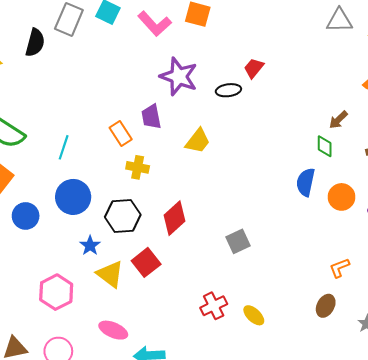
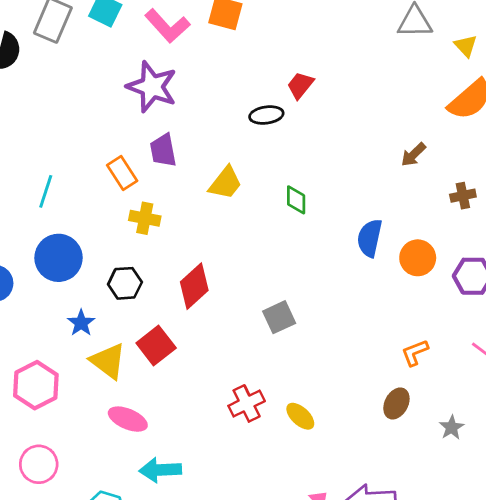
purple star: (179, 76) -> (152, 87), moved
green diamond: (325, 146) -> (296, 200), moved
black hexagon: (123, 216) -> (125, 283), size x0.7
pink ellipse: (113, 330) -> (128, 419), moved

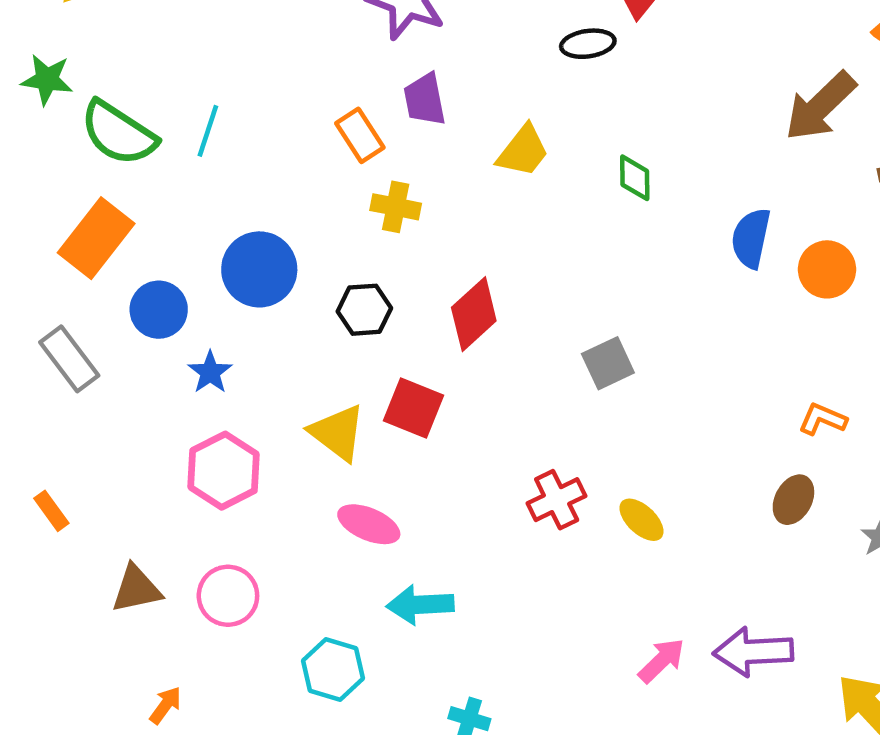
brown arrow: (413, 155) -> (820, 106), size x1.8
cyan line: (46, 191) -> (208, 131), moved
blue star: (81, 323) -> (210, 372), moved
red square: (156, 346) -> (413, 408), turned -30
orange L-shape: (415, 353) -> (823, 419), turned 44

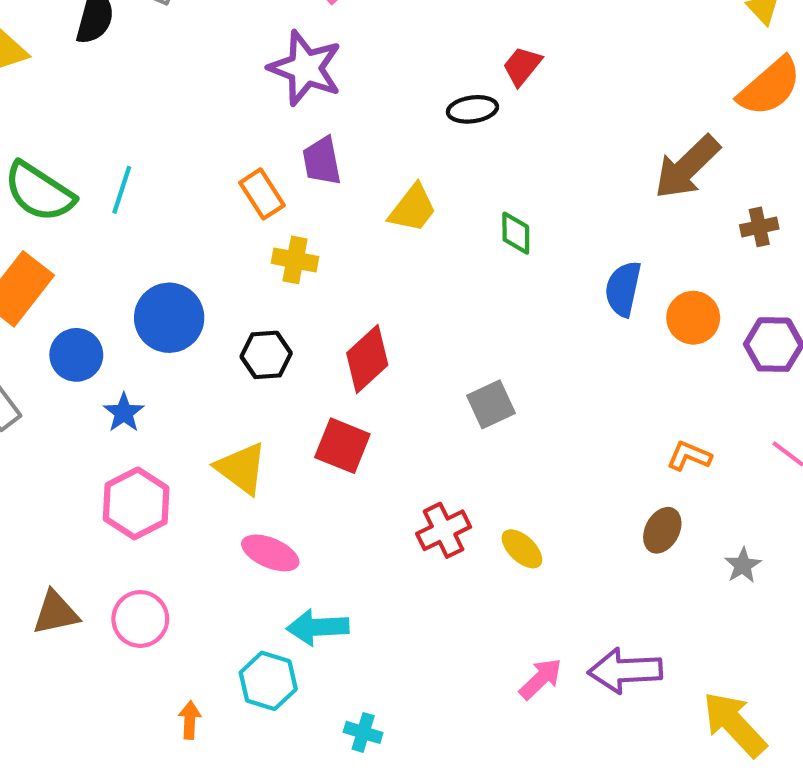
red square: (413, 408) -> (342, 446), moved
cyan hexagon: (333, 670) -> (268, 681), moved
orange arrow: (165, 705) -> (190, 720), moved, turned -33

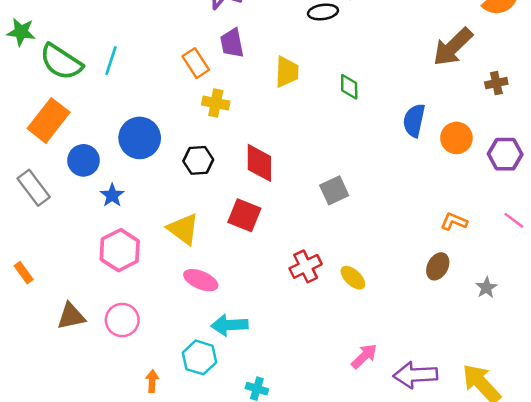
yellow trapezoid: (413, 208) -> (287, 72), turned -36
red diamond: (367, 359) -> (259, 163), turned -48
purple arrow: (625, 671) -> (415, 375), moved

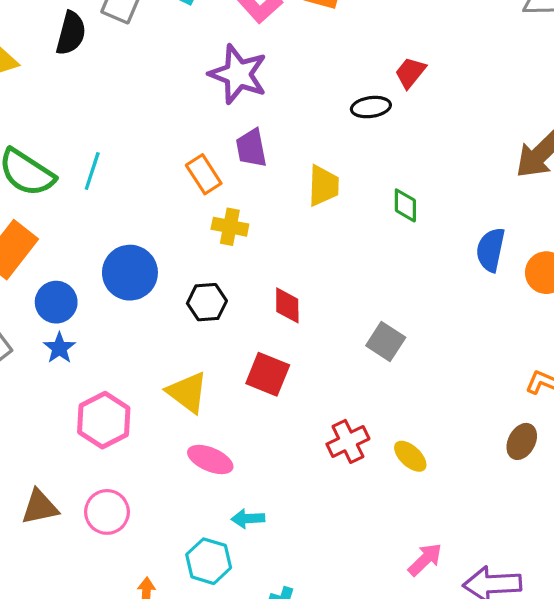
red diamond: (259, 163) -> (287, 305), size x0.7
gray square: (334, 190) -> (386, 341), turned -32
blue star: (112, 195) -> (59, 348), moved
cyan arrow: (229, 325) -> (248, 519), size x0.7

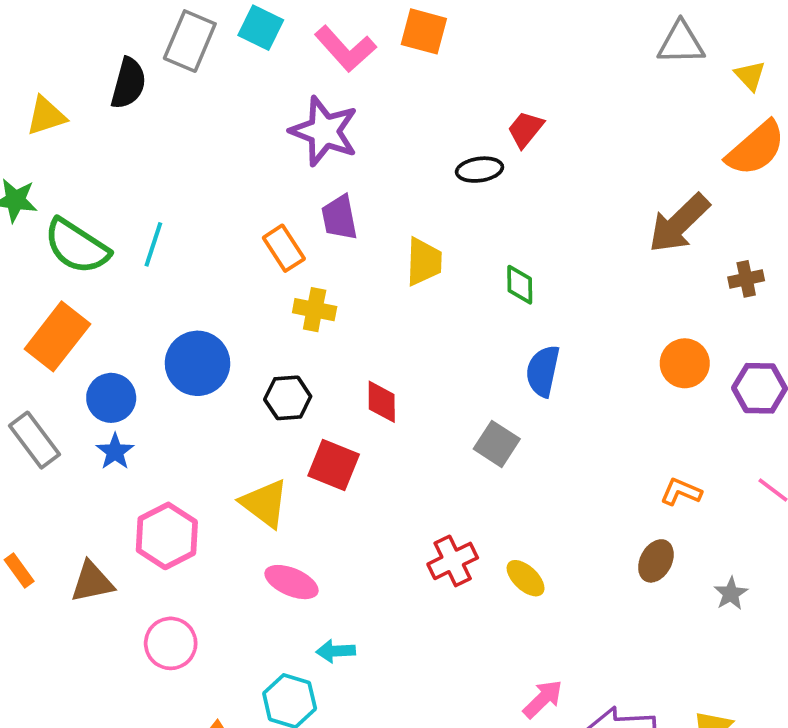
blue semicircle: (491, 250) -> (543, 371), moved
red square: (268, 374) -> (334, 465), moved
brown triangle: (40, 507) -> (92, 582), moved

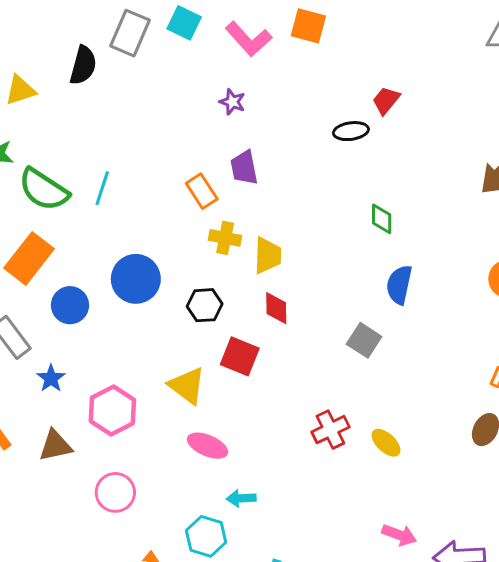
purple star: (324, 131) -> (232, 102), size x0.5
yellow trapezoid: (424, 262) -> (268, 255), moved
blue star: (115, 452) -> (51, 378), moved
pink arrow: (543, 699) -> (399, 535), turned 64

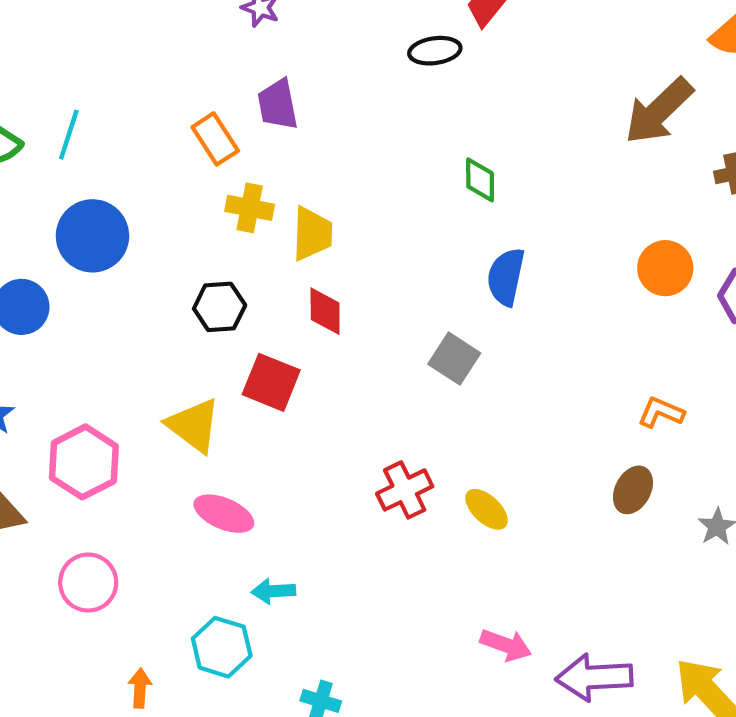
blue circle: (136, 279) -> (92, 236), moved

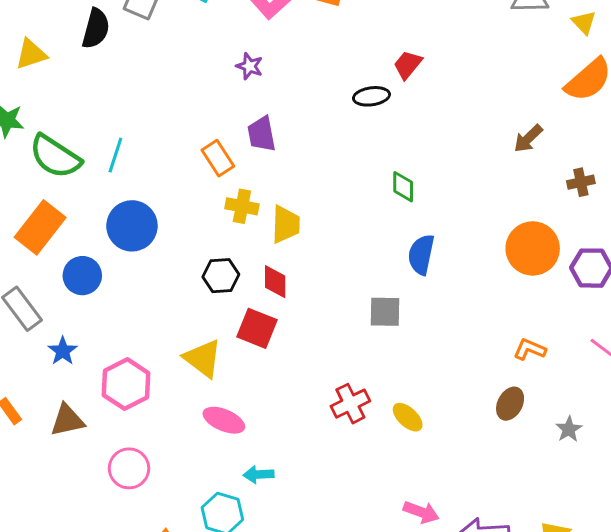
brown arrow: (659, 111) -> (528, 139), size x0.6
orange circle: (665, 268) -> (533, 248), size x1.4
red diamond: (325, 311) -> (275, 282), moved
gray square: (454, 359) -> (385, 312), turned -32

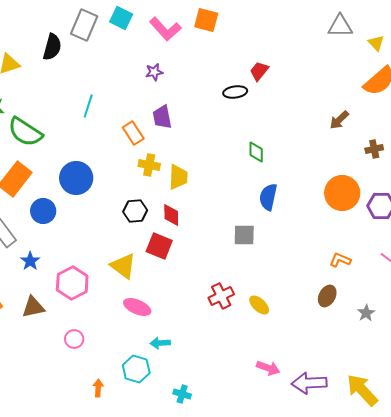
purple star: (249, 66) -> (154, 72), turned -30
cyan line: (115, 155) -> (88, 106), moved
pink circle: (129, 468) -> (74, 339), size x0.7

